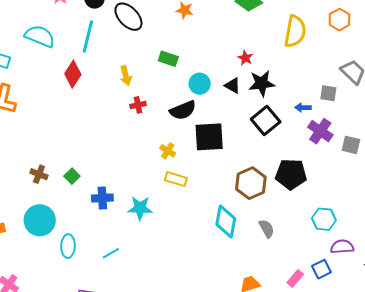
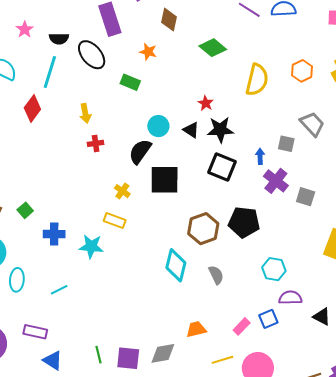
green rectangle: (168, 59) -> (130, 82), moved
blue arrow: (303, 108) -> (260, 156), turned 84
black semicircle: (183, 110) -> (140, 151), turned 144
black square: (266, 121) -> (222, 167), turned -32
yellow rectangle: (176, 179) -> (115, 220), moved

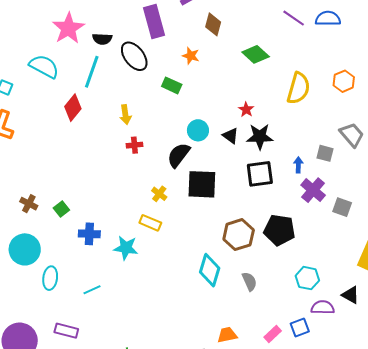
pink star: (25, 30) -> (68, 28), size x1.8
black square: (222, 167) -> (260, 174), turned -32
black triangle: (322, 317) -> (351, 295), moved

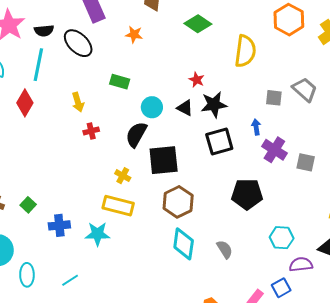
orange hexagon: (344, 81) -> (289, 20), moved, size x1.4
green rectangle: (172, 85) -> (120, 82), moved
gray square: (325, 153) -> (274, 98), moved
yellow rectangle: (150, 223) -> (118, 206), size x1.4
brown hexagon: (239, 235) -> (178, 202), moved

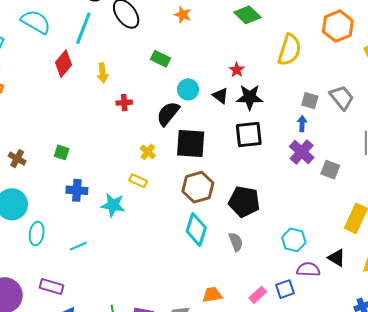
yellow arrow: (78, 102) -> (103, 73), moved
blue arrow: (256, 127) -> (302, 124), moved
black pentagon: (247, 194) -> (244, 202), moved
green square: (28, 205) -> (62, 152), moved, turned -35
yellow rectangle: (118, 206) -> (138, 181), size x0.6

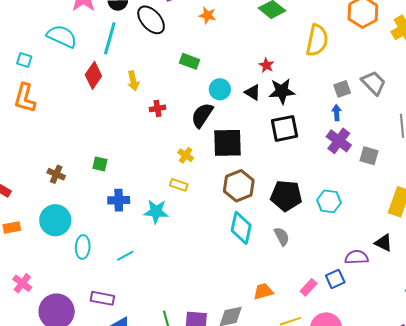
gray square: (310, 101) -> (342, 89), turned -30
cyan hexagon: (294, 240) -> (329, 201), moved

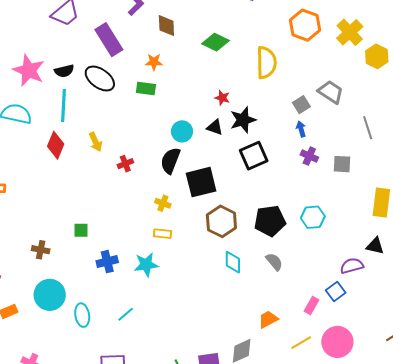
green rectangle: (190, 61) -> (146, 88), moved
purple cross: (339, 141) -> (309, 156), size x0.7
cyan diamond: (241, 228) -> (233, 262), size x0.7

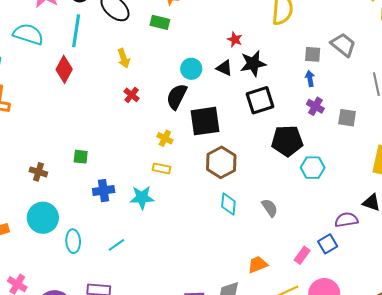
gray square: (301, 105) -> (313, 54), turned 30
yellow arrow: (96, 142) -> (124, 58), moved
red cross: (125, 164) -> (132, 95), turned -35
black pentagon: (270, 221) -> (287, 141), moved

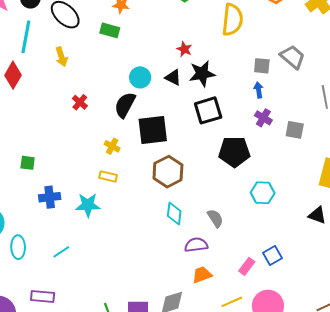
yellow arrow: (124, 58) -> (61, 57), moved
cyan hexagon: (313, 168) -> (263, 193), moved
purple semicircle: (346, 220) -> (196, 245), moved

